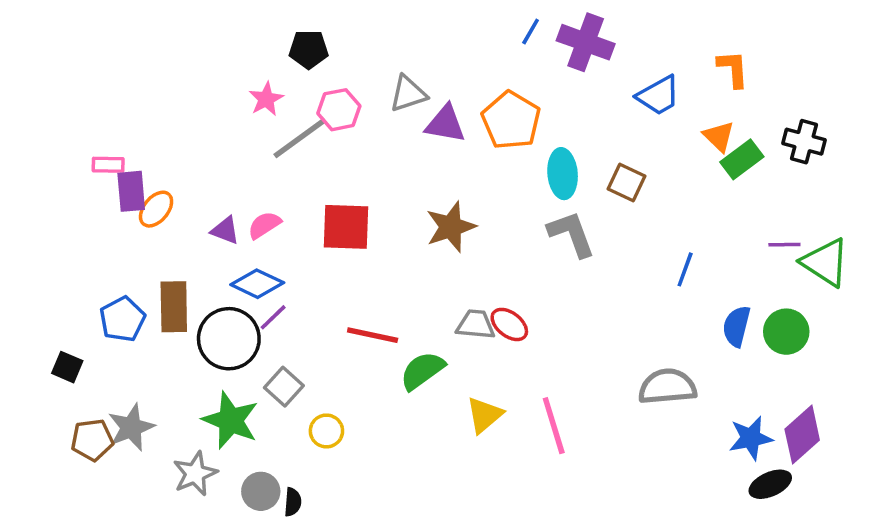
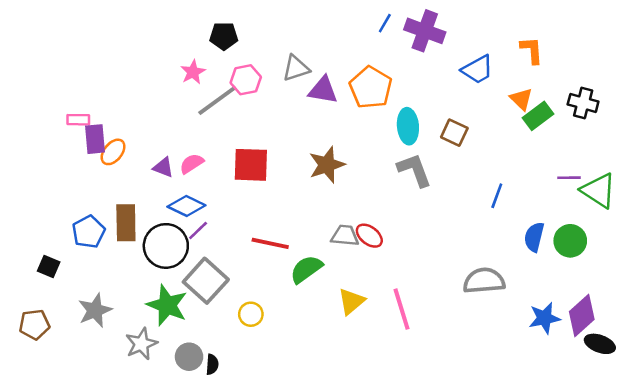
gray square: (284, 387) -> (206, 281), size x1.6
yellow circle: (326, 431) -> (251, 314), moved
brown pentagon: (92, 440) -> (34, 325), moved
black ellipse: (770, 484) -> (600, 344), moved, turned 44

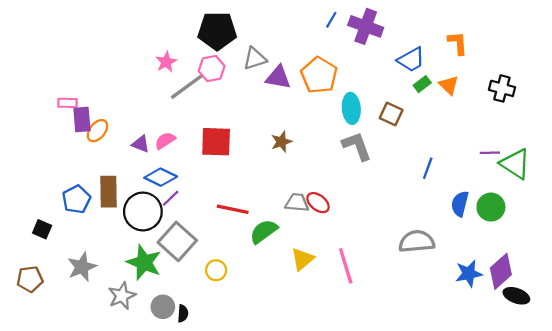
black pentagon: (224, 36) -> (217, 31), moved, size x1.6
green rectangle: (538, 116) -> (422, 84), moved, size x0.7
brown star: (327, 165) -> (281, 142), size x0.7

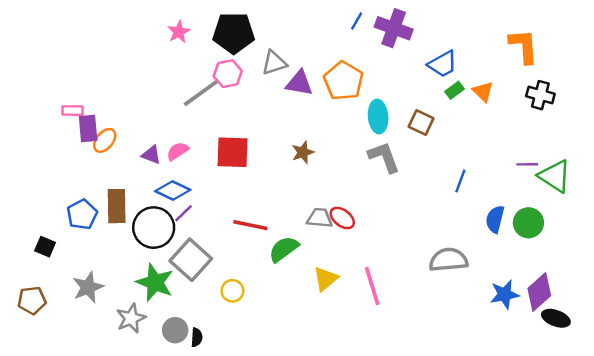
orange L-shape: (458, 43) -> (524, 46), moved, size x1.4
pink star: (166, 62) -> (179, 32), moved

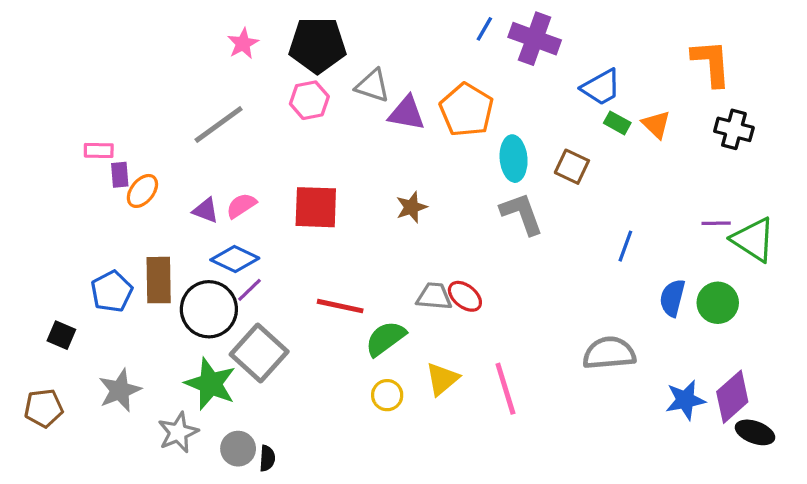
gray triangle: (274, 63) -> (373, 86), turned 36
green rectangle: (454, 90) -> (617, 123), turned 66
gray line: (201, 93) -> (219, 125), moved
purple rectangle: (88, 128) -> (120, 175), size x0.7
yellow circle: (232, 291) -> (387, 395), moved

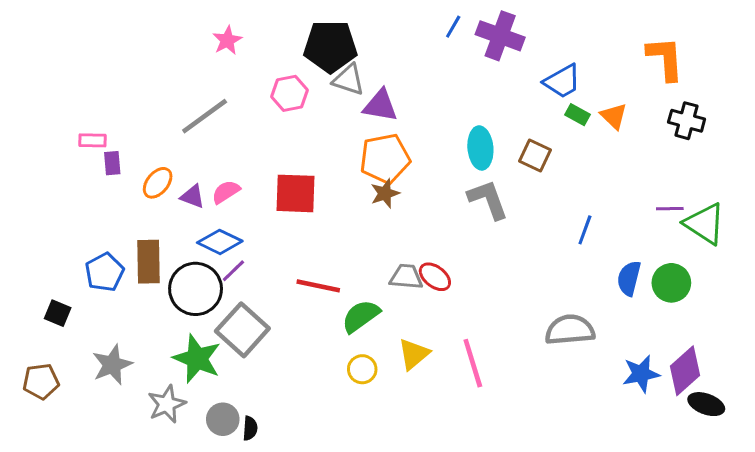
black pentagon: (317, 45) -> (330, 46), moved
orange pentagon: (467, 110) -> (385, 159), moved, turned 30
orange ellipse: (142, 191) -> (158, 183), moved

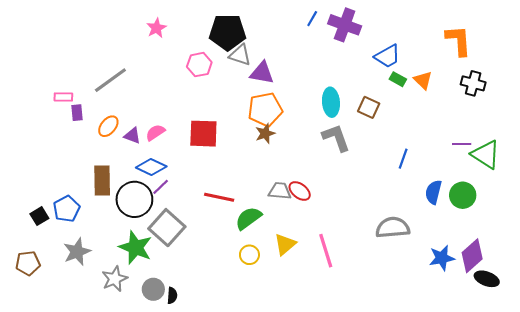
gray line: (205, 116) -> (110, 80), moved
blue pentagon: (105, 272) -> (67, 209), moved
black square: (58, 313) -> (39, 216), turned 36

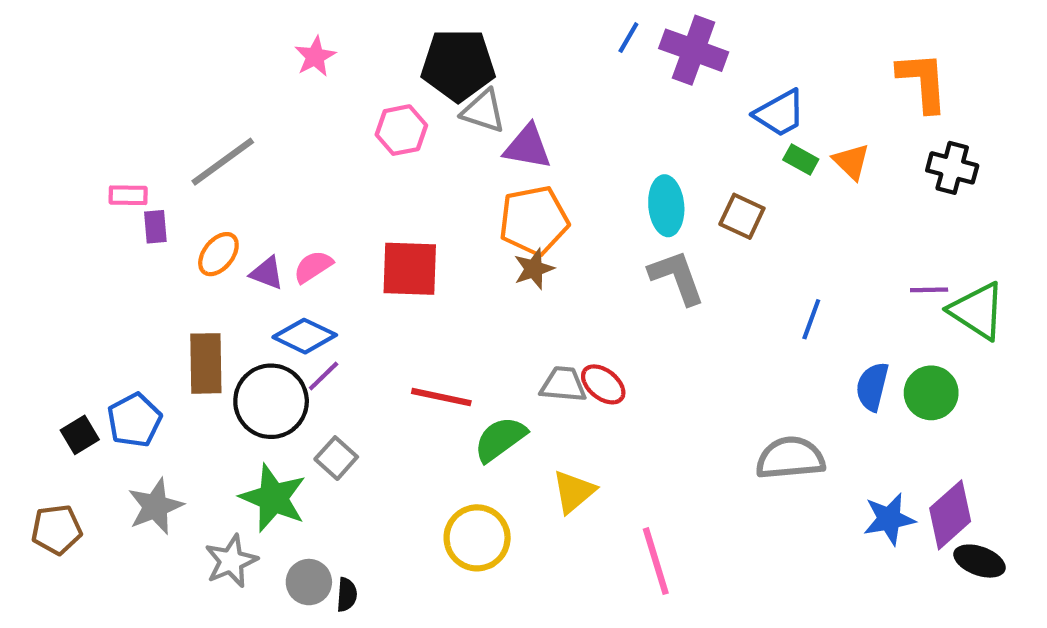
gray square: (167, 228) -> (336, 458), size x0.6
pink line: (326, 251) -> (656, 561), moved
yellow circle: (249, 255) -> (477, 538), moved, size x1.6

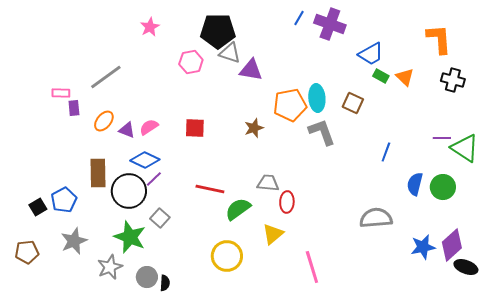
orange pentagon: (534, 220) -> (290, 105), moved
red square: (410, 269) -> (195, 128), size x0.7
red ellipse: (603, 384) -> (287, 202), moved, turned 55

